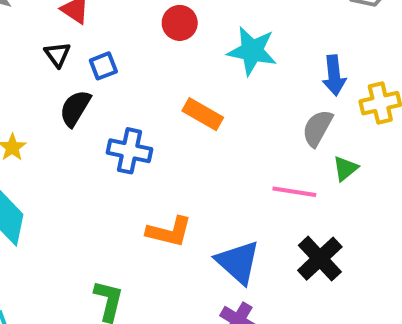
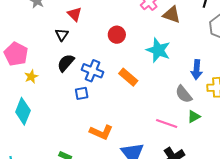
red circle: (180, 23) -> (117, 35), moved
blue square: (103, 66) -> (82, 93), moved
gray semicircle: (317, 128) -> (184, 94), turned -78
blue cross: (129, 151) -> (92, 71), moved

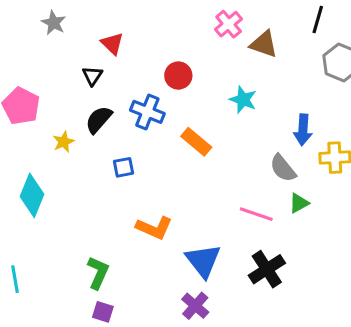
cyan star: (158, 50) -> (243, 100), size x0.7
blue cross: (92, 71) -> (147, 112), moved
yellow star: (31, 77) -> (64, 142), moved

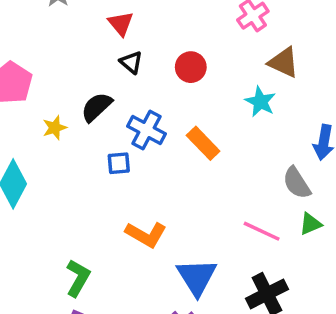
brown triangle: (264, 44) -> (284, 62), moved
black triangle: (92, 76) -> (131, 62), moved, turned -30
blue cross: (147, 112) -> (146, 130), moved

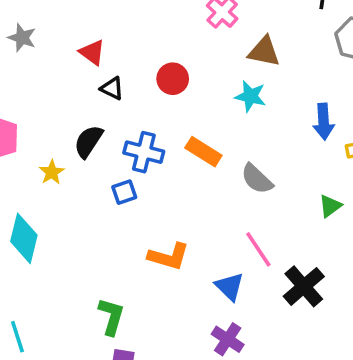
gray semicircle: (297, 183) -> (257, 179), moved
pink line: (262, 231) -> (258, 249), moved, turned 45
blue triangle: (197, 277) -> (230, 287), size x0.7

